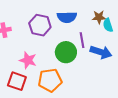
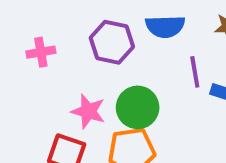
green circle: (66, 52) -> (138, 107), moved

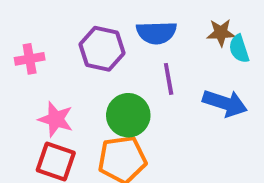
purple line: (195, 72) -> (169, 79), moved
pink star: (88, 111) -> (56, 119), moved

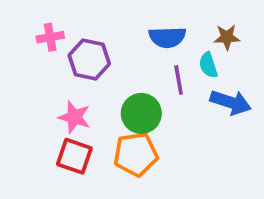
purple hexagon: (102, 49) -> (89, 60), moved
cyan semicircle: (239, 49) -> (208, 65), moved
pink cross: (30, 59) -> (50, 37), moved

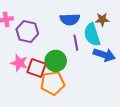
cyan semicircle: (208, 65) -> (92, 35), size x1.6
red square: (74, 156) -> (36, 68), moved

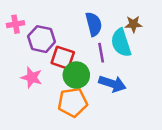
blue semicircle: (70, 19) -> (94, 24), turned -102
blue arrow: (104, 55) -> (112, 84), moved
red square: (36, 68) -> (63, 58), moved

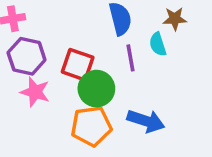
purple hexagon: (42, 39) -> (27, 56), moved
cyan semicircle: (121, 43) -> (158, 44), size x0.6
blue arrow: (112, 84) -> (146, 121), moved

